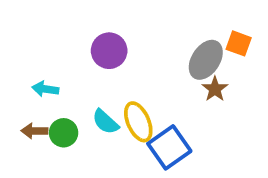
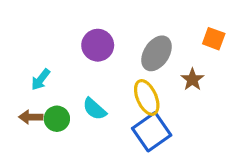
gray ellipse: (206, 60) -> (157, 53), moved
cyan arrow: (45, 89) -> (41, 80), turned -60
yellow ellipse: (138, 122) -> (147, 97), moved

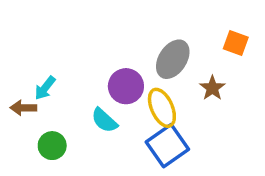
purple circle: (98, 45) -> (126, 86), moved
brown arrow: (31, 117) -> (23, 108), moved
green circle: (57, 119) -> (52, 146), moved

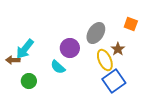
cyan arrow: (45, 88) -> (25, 49), size x1.5
yellow ellipse: (162, 108) -> (105, 60), moved
blue square: (167, 146) -> (114, 81), moved

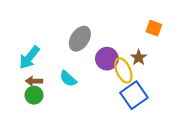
gray ellipse: (96, 33) -> (80, 39), moved
purple circle: (70, 48) -> (107, 59), moved
brown arrow: (13, 60) -> (34, 81), moved

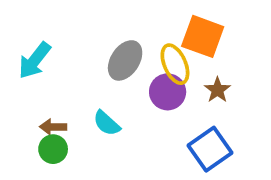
orange square: (154, 28) -> (203, 36), moved, size x1.6
cyan arrow: (29, 58) -> (35, 60), moved
yellow ellipse: (123, 70) -> (175, 64), moved

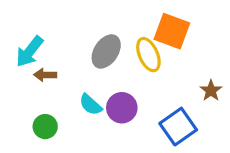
brown star: (217, 90) -> (211, 91), moved
purple circle: (168, 92) -> (122, 108), moved
brown arrow: (53, 127) -> (45, 75), moved

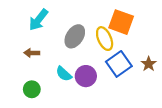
cyan arrow: (30, 51) -> (38, 20), moved
blue square: (178, 127) -> (119, 64), moved

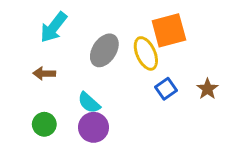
orange square: (121, 22) -> (169, 30), turned -35
blue square: (119, 64) -> (166, 89), size x0.6
purple circle: (86, 76) -> (94, 127), moved

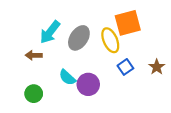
cyan arrow: (54, 27) -> (50, 32), moved
purple circle: (94, 127) -> (88, 84), moved

